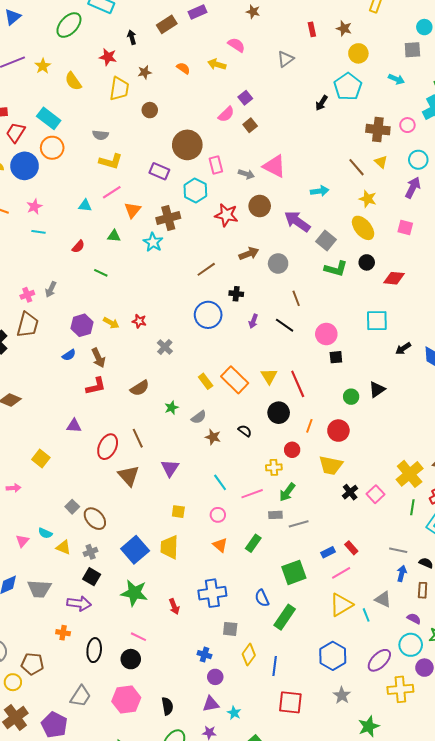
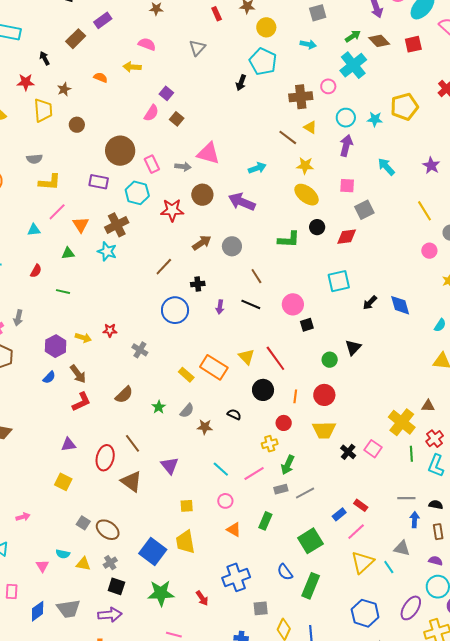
gray square: (326, 240) -> (364, 210), moved, turned 36
yellow square: (41, 458) -> (63, 482), moved

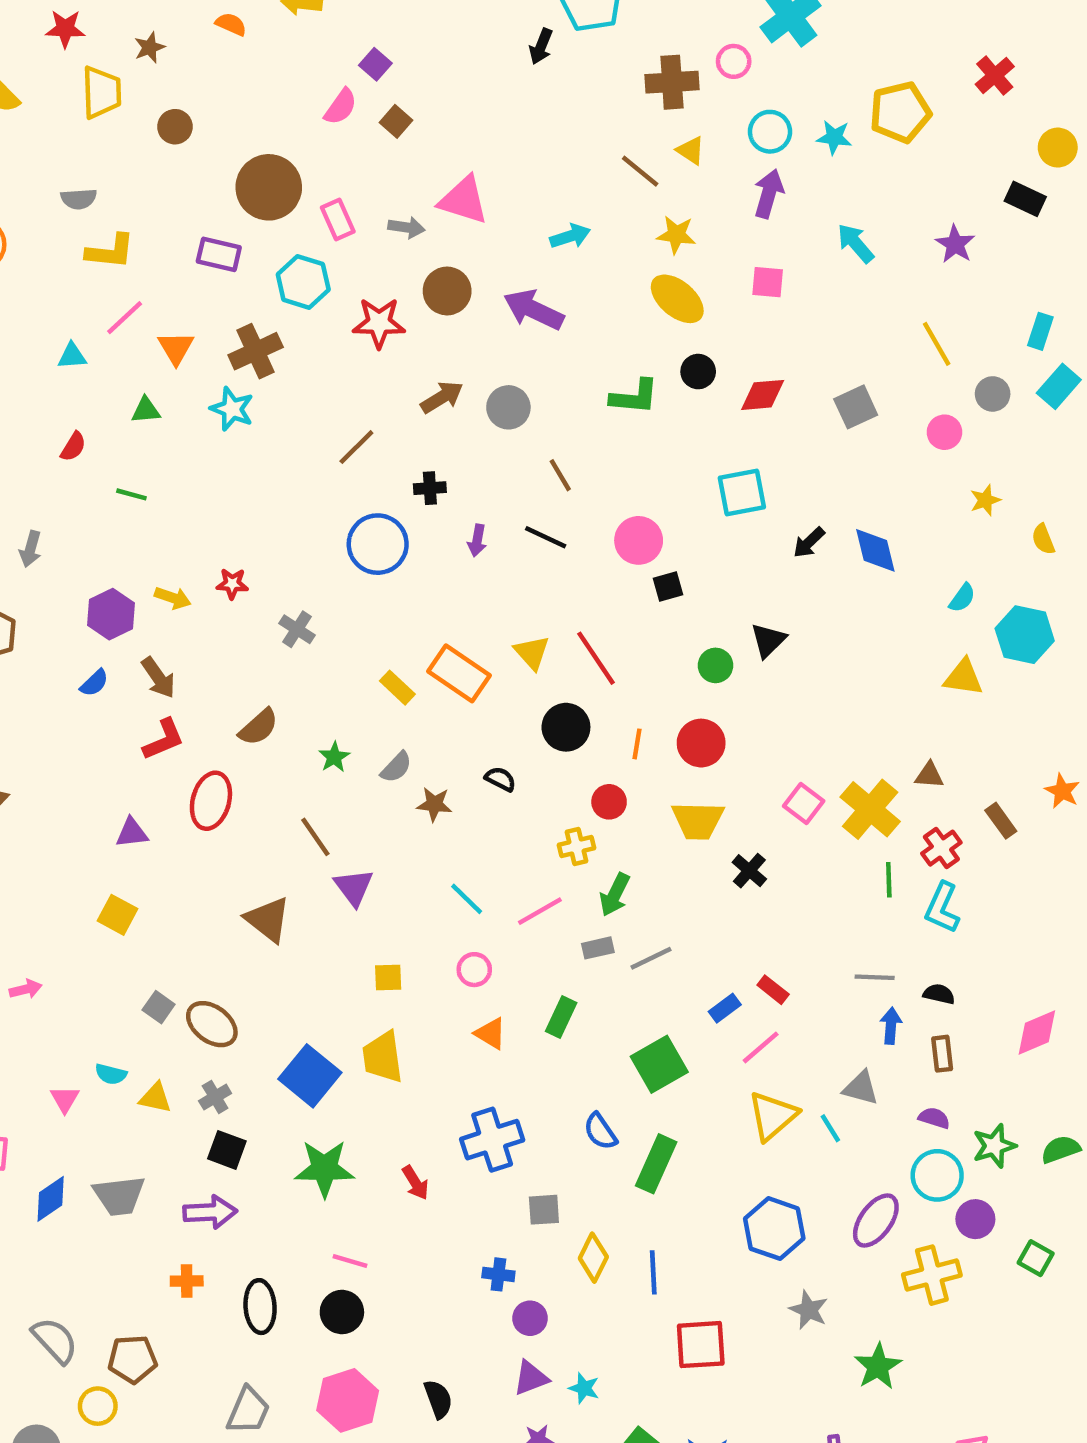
gray square: (364, 210) -> (856, 407), moved
brown line: (132, 443) -> (315, 837), moved
pink square: (373, 449) -> (804, 804), moved
red ellipse: (105, 458) -> (211, 801), moved

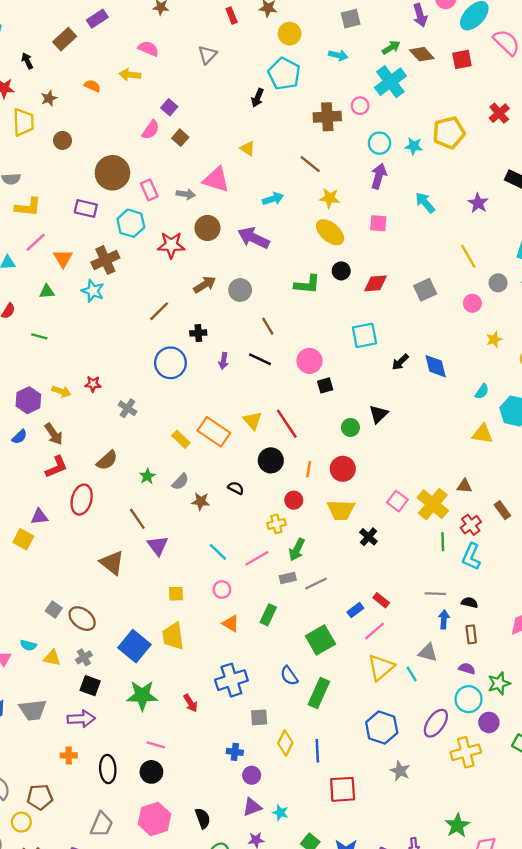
yellow triangle: (691, 150) -> (248, 148), moved
yellow square: (117, 915) -> (23, 539), moved
green star: (878, 1366) -> (457, 825), moved

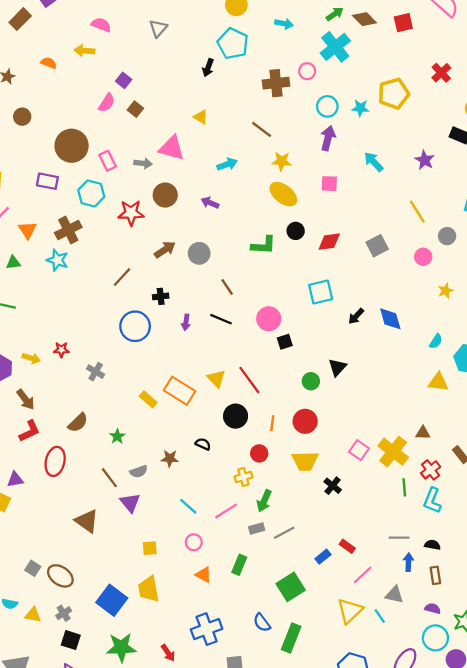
purple arrow: (254, 238) -> (210, 203), size x0.6
gray semicircle: (180, 482) -> (139, 472), moved, turned 30
pink line: (374, 631) -> (363, 575), moved

